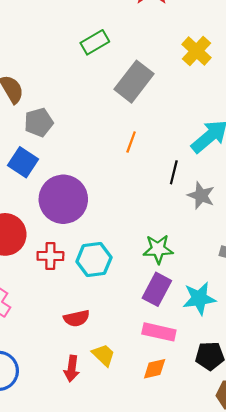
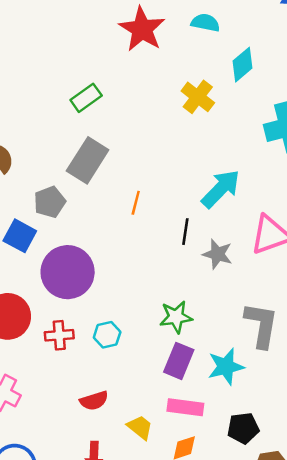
gray rectangle: (134, 82) -> (88, 160), moved
gray pentagon: (39, 122) -> (50, 202), moved
cyan hexagon: (94, 260) -> (107, 335), size x0.7
yellow trapezoid: (103, 355) -> (140, 427), moved

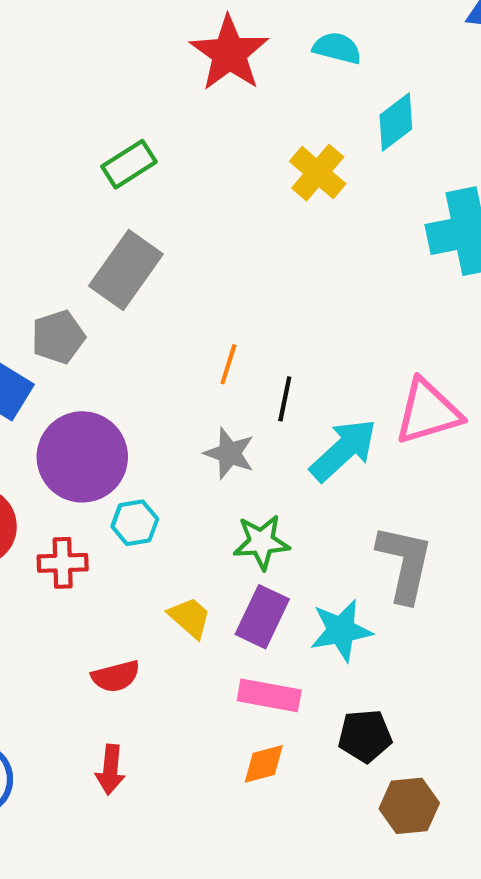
cyan arrow: (221, 189) -> (343, 450), moved
orange line: (136, 203) -> (228, 364), moved
gray star: (218, 254) -> (229, 453), moved
cyan hexagon: (107, 335) -> (135, 523), moved
yellow trapezoid: (140, 427) -> (190, 617), moved

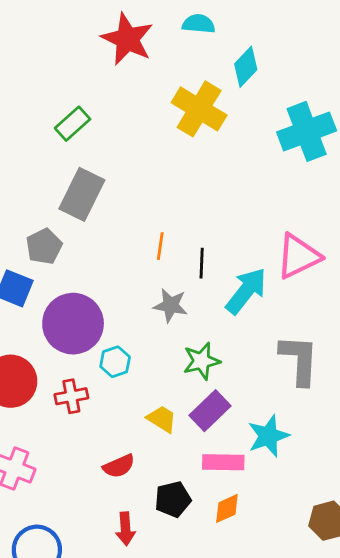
yellow cross: (318, 173) -> (199, 109), size x1.4
purple rectangle: (262, 617) -> (210, 411), turned 30
cyan star: (341, 630) -> (268, 436), moved
black pentagon: (365, 736) -> (173, 499), moved

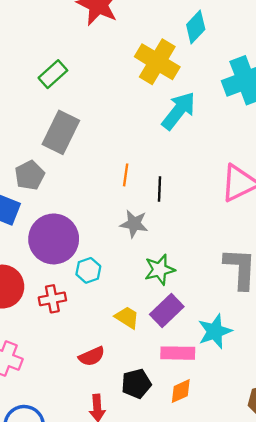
cyan arrow: (246, 291) -> (179, 111), moved

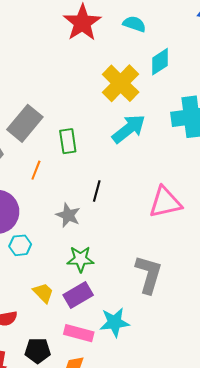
green rectangle: (53, 74) -> (68, 141), moved, turned -70
orange line: (126, 175) -> (36, 170), moved

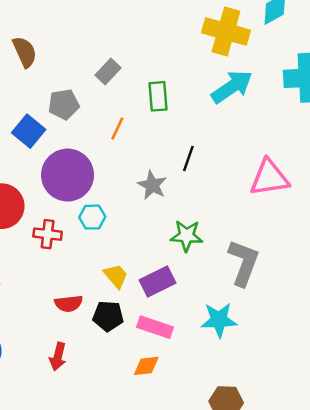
yellow cross: (121, 83) -> (226, 32), turned -33
gray rectangle: (25, 123) -> (108, 71), size x0.6
green star: (80, 259) -> (187, 236), moved
cyan star: (115, 322) -> (219, 320), moved
black pentagon: (38, 351) -> (108, 316), moved

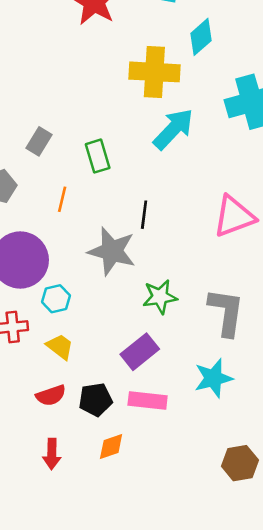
gray star: (152, 185) -> (112, 251), size x1.5
yellow trapezoid: (116, 276) -> (60, 347), moved
orange diamond: (146, 366) -> (111, 446), moved

